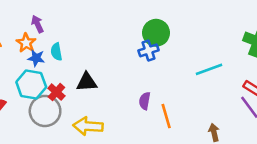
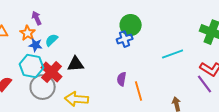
cyan semicircle: (56, 52) -> (52, 40), turned 56
red cross: (56, 92) -> (52, 72), size x1.5

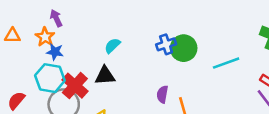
green circle: (131, 25) -> (184, 48), moved
cyan semicircle: (52, 40) -> (112, 46), moved

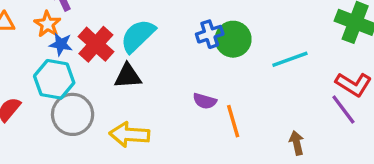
cyan semicircle: (112, 46) -> (138, 36), size x1.6
red cross: (75, 86) -> (96, 44), moved
purple semicircle: (162, 94) -> (205, 101), turned -84

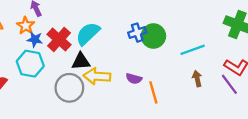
gray circle: (73, 114) -> (69, 88), moved
yellow arrow: (129, 134) -> (97, 76), moved
brown arrow: (297, 143) -> (197, 79), moved

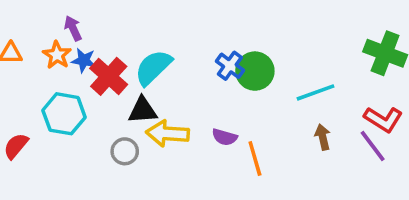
blue cross: (137, 33) -> (230, 66), turned -36
blue star: (35, 39) -> (84, 60), moved
gray circle: (69, 88) -> (125, 151), size x0.6

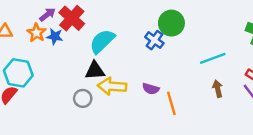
purple arrow: (73, 28) -> (47, 15), turned 77
green circle: (255, 71) -> (171, 23), moved
red cross: (109, 76) -> (72, 18), moved
cyan hexagon: (64, 114) -> (18, 73), moved

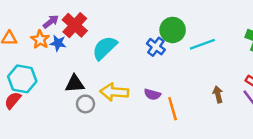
cyan line: (213, 58) -> (202, 44), moved
black triangle: (95, 70) -> (75, 84), moved

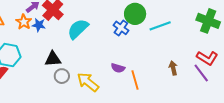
yellow arrow: (114, 92) -> (88, 82), moved, turned 35

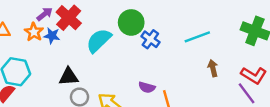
green circle: (135, 14) -> (131, 22), moved
brown arrow: (173, 68) -> (213, 68), moved

